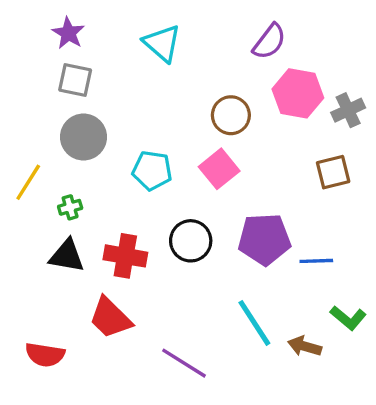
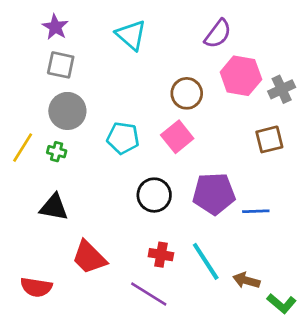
green cross: (70, 207) -> (57, 152), moved, turned 30
red cross: (125, 256) -> (161, 255), moved, size x0.7
green L-shape: (348, 318) -> (282, 303), moved

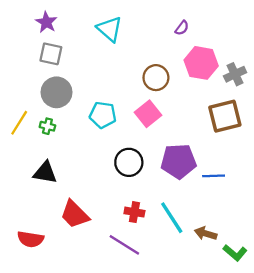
purple semicircle: (218, 34) -> (182, 28), size x0.6
brown square: (269, 139) -> (225, 116), size x1.4

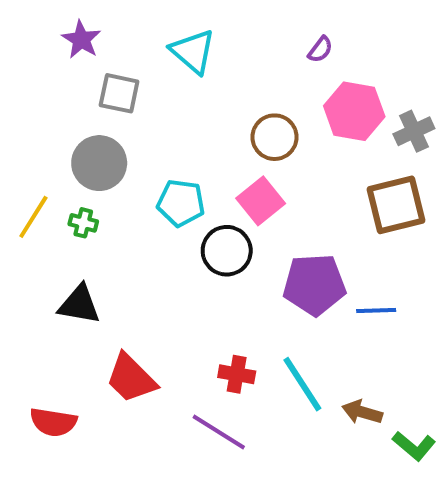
gray square: (51, 54) -> (119, 93), moved
black circle: (129, 162) -> (227, 251), moved

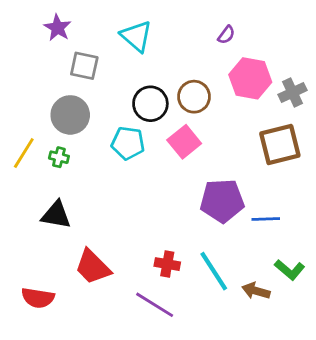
black circle: (227, 251) -> (150, 104), moved
green L-shape: (414, 446) -> (290, 270), moved

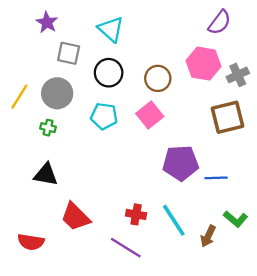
purple semicircle: (226, 35) -> (220, 22), moved, size x1.6
black circle: (150, 104) -> (109, 73), moved
yellow line: (24, 153) -> (19, 97), moved
brown arrow: (256, 291) -> (208, 236), turned -80

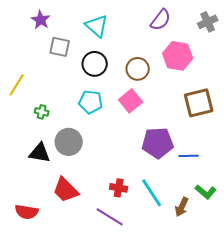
purple semicircle: (220, 22) -> (161, 20), moved
gray cross: (238, 75) -> (208, 22), moved
gray circle: (57, 93) -> (69, 142), moved

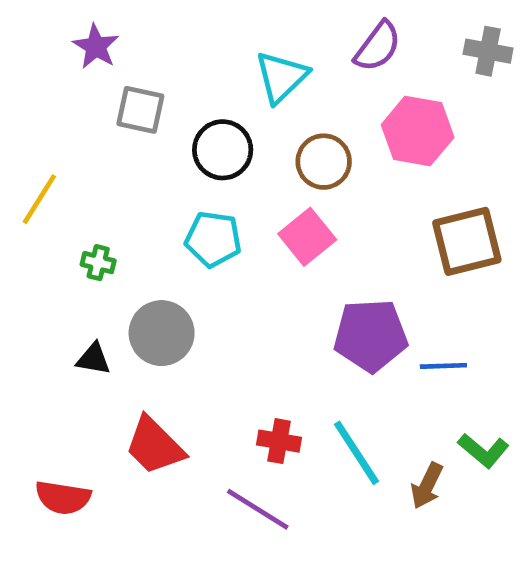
gray cross: (208, 22) -> (488, 51), turned 36
cyan triangle: (97, 26) -> (281, 77), moved, turned 35
black triangle: (40, 153) -> (93, 359), size x0.7

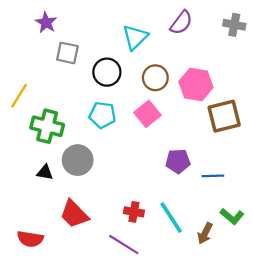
pink hexagon: (418, 131) -> (196, 85), moved
green cross: (98, 263) -> (47, 126), size x2.0
purple pentagon: (371, 335) -> (178, 161), size x0.7

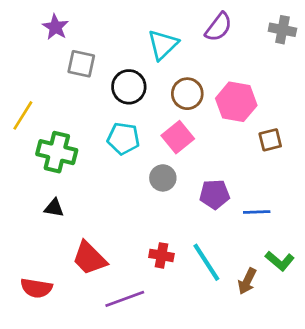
brown square: (224, 116) -> (270, 140), size x0.6
gray circle: (78, 160) -> (163, 178), moved, size x0.7
purple line: (124, 245) -> (125, 299), moved, turned -52

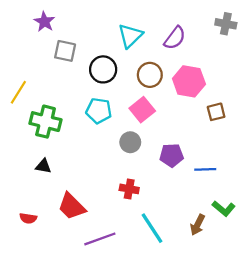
purple semicircle: (219, 27) -> (175, 38), moved
red cross: (161, 255) -> (129, 189), moved
cyan line: (206, 262) -> (152, 228), moved
red semicircle: (36, 288) -> (28, 218), moved, size x0.7

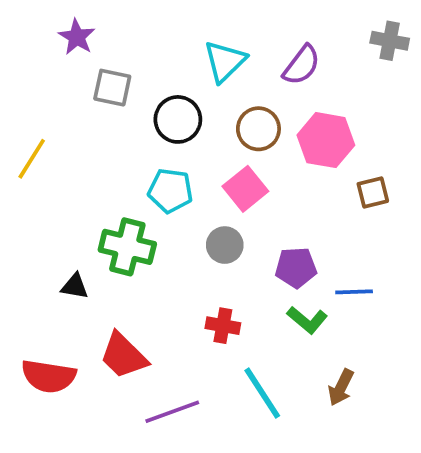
green cross: (46, 122) -> (127, 247), moved
green L-shape: (224, 209) -> (307, 320), moved
red semicircle: (28, 218) -> (49, 376), size x1.8

